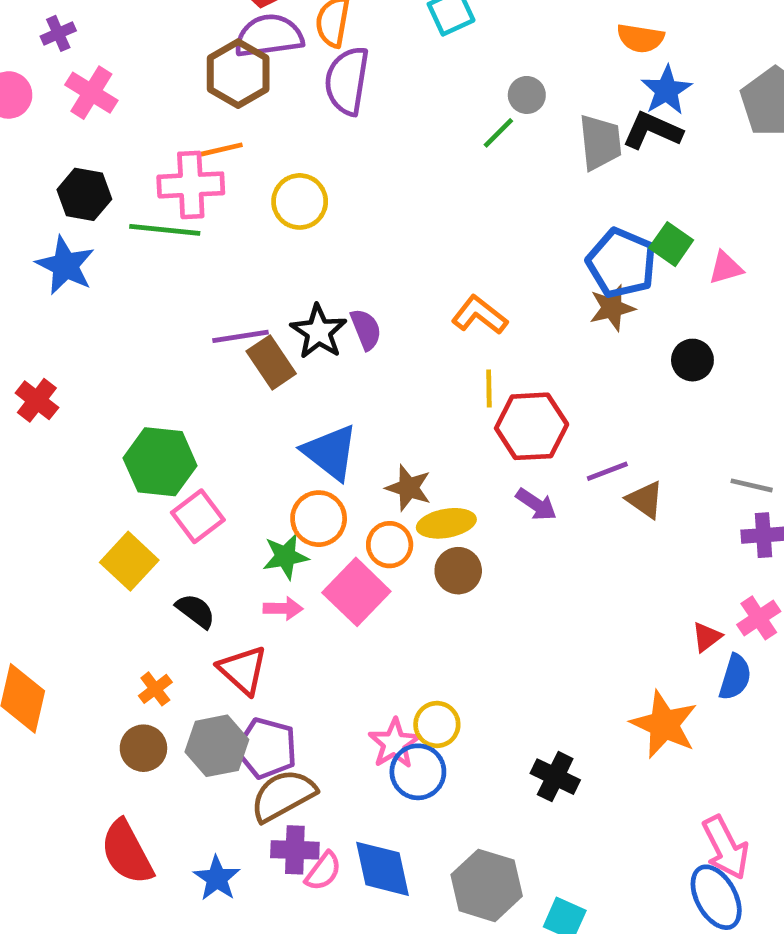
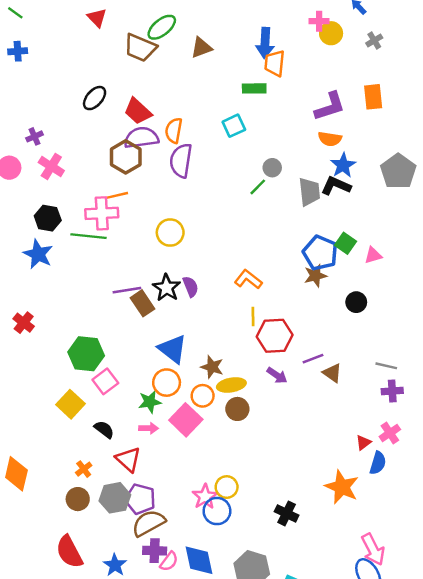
yellow circle: (300, 201) -> (170, 233), moved

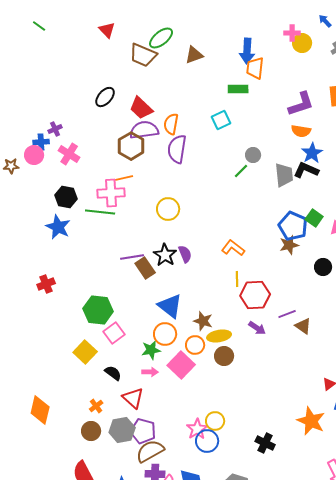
blue cross: (18, 51) -> (41, 142), moved
red cross: (24, 323) -> (46, 284), turned 30

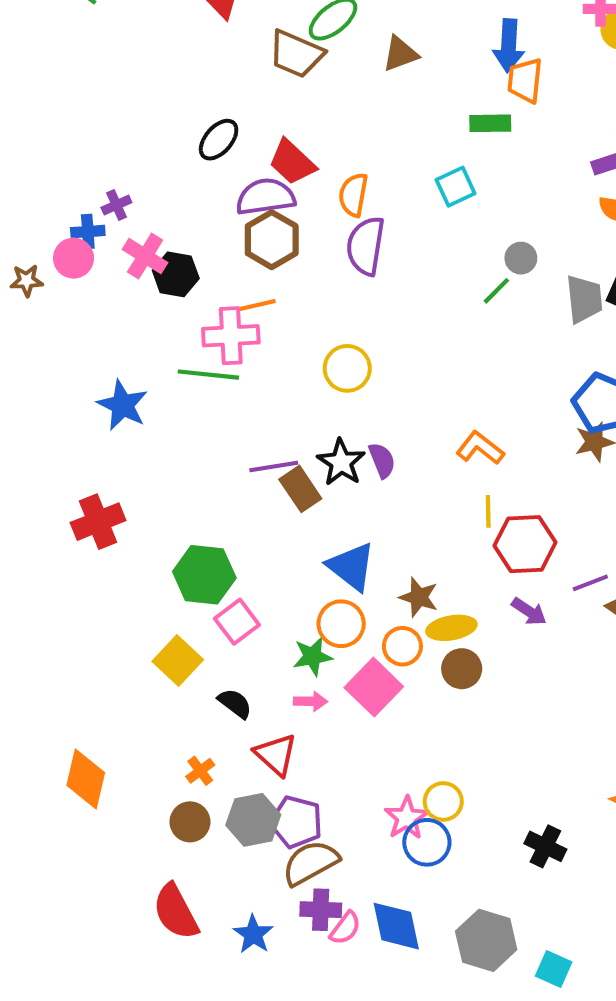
purple semicircle: (144, 130) -> (266, 197), moved
black hexagon: (66, 197) -> (176, 274), moved
red cross: (46, 284) -> (98, 522), size x1.4

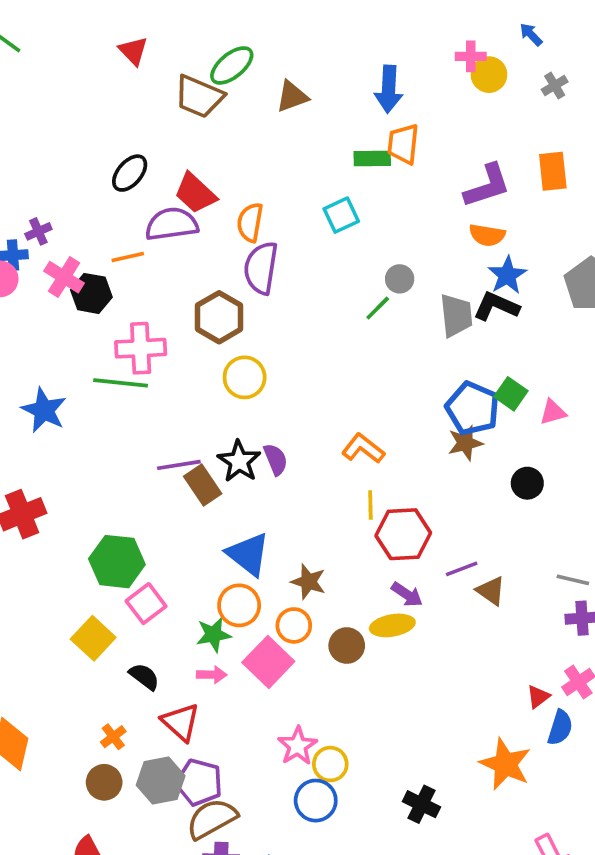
orange trapezoid: (525, 80) -> (403, 144), moved
brown hexagon: (272, 240) -> (219, 317), moved
orange line: (257, 305) -> (128, 257), moved
yellow ellipse: (451, 628) -> (392, 625), moved
pink star: (406, 818) -> (297, 746), moved

